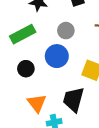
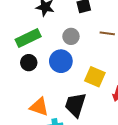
black circle: (26, 69) -> (29, 63), moved
orange triangle: (37, 103) -> (39, 107), turned -36

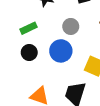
green rectangle: (28, 38) -> (29, 28), size x0.7

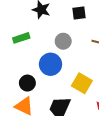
black circle: (29, 52) -> (27, 83), moved

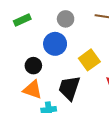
yellow square: (82, 83) -> (89, 60), turned 30

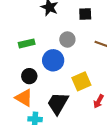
green rectangle: (22, 20) -> (27, 43), moved

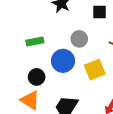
yellow square: (81, 81) -> (95, 70), moved

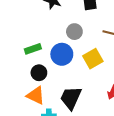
green rectangle: (35, 42) -> (33, 49), moved

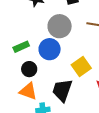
gray circle: (74, 32) -> (60, 26), size x1.5
yellow square: (93, 59) -> (81, 66), moved

